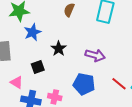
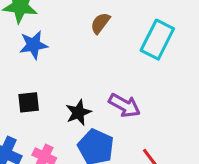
black star: (59, 49) -> (78, 112), moved

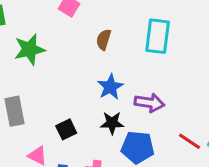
blue star: (33, 45) -> (110, 87), moved
black star: (78, 112) -> (112, 123), turned -30

